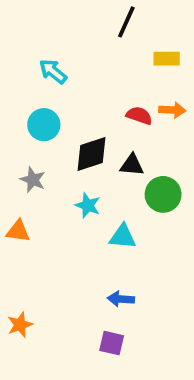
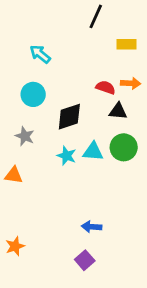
black triangle: (132, 165) -> (118, 111), moved
cyan triangle: (123, 237) -> (93, 152), moved
purple square: (112, 343) -> (85, 260), turned 36

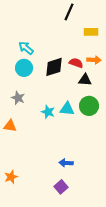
cyan arrow: (40, 54) -> (26, 48), moved
black diamond: (69, 117) -> (54, 67), moved

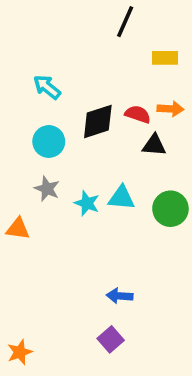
cyan circle: (24, 68) -> (49, 142), moved
gray star: (18, 98) -> (47, 189), moved
green circle: (89, 106) -> (170, 209), moved
orange star: (11, 177) -> (20, 352), moved

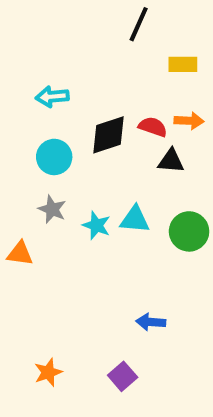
cyan arrow: (47, 87) -> (52, 97), turned -44
blue arrow: (120, 296) -> (151, 322), moved
orange star: (20, 352) -> (48, 372), moved

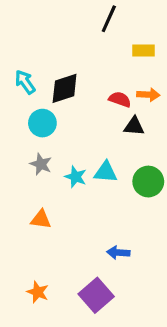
cyan arrow: (52, 97) -> (25, 82), moved, turned 60
black diamond: (109, 135) -> (65, 88), moved
orange triangle: (20, 254) -> (41, 219), moved
orange star: (48, 372) -> (38, 292), turned -30
purple square: (123, 376) -> (96, 295), size x1.5

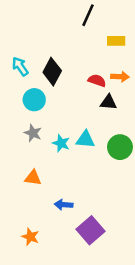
black diamond: (65, 88) -> (52, 72), turned -44
blue arrow: (118, 253) -> (64, 205), moved
purple square: (96, 295) -> (91, 230), moved

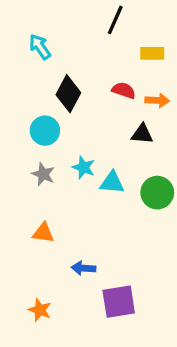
cyan arrow: (20, 66) -> (40, 47), moved
red semicircle: (97, 81) -> (124, 90), moved
cyan star: (61, 143) -> (83, 167), moved
purple square: (91, 230) -> (119, 302), turned 32

